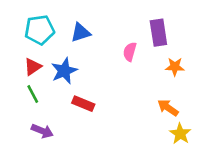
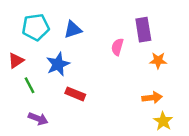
red triangle: (33, 67) -> (16, 61), moved
orange arrow: (168, 108) -> (152, 98), turned 138

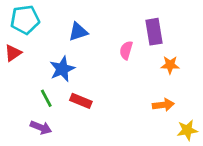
cyan pentagon: (36, 27) -> (25, 20), moved
red triangle: (16, 61) -> (13, 53), moved
green line: (30, 85) -> (46, 98), moved
yellow star: (163, 121) -> (187, 130), moved, turned 30

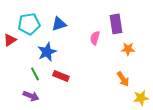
cyan pentagon: (25, 20) -> (29, 24), moved
orange arrow: (163, 105) -> (123, 79), turned 63

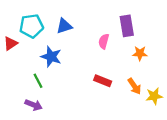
blue star: (47, 52) -> (51, 57), turned -30
red rectangle: (61, 76) -> (103, 81), moved
yellow star: (141, 98) -> (154, 96), moved

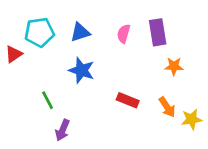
pink semicircle: (104, 41) -> (124, 34), moved
blue star: (51, 57) -> (82, 70), moved
purple arrow: (34, 105) -> (63, 130), moved, turned 91

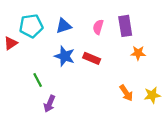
red rectangle: (128, 100) -> (92, 58), moved
orange arrow: (167, 107) -> (126, 93), moved

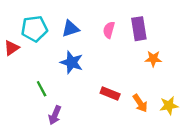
red rectangle: (92, 58) -> (110, 94), moved

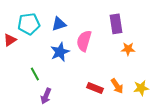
pink semicircle: (109, 30) -> (84, 41), moved, size x1.5
blue star: (72, 62) -> (60, 52), turned 30
red rectangle: (110, 94) -> (95, 88), moved

